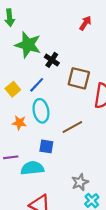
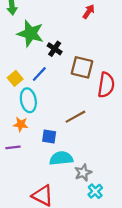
cyan ellipse: (41, 111) -> (28, 100), moved
orange star: (19, 123) -> (21, 124), moved
cyan semicircle: (32, 168) -> (61, 158), moved

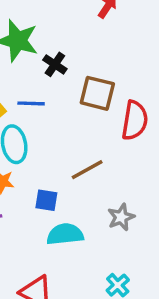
blue line: (39, 74) -> (31, 103), turned 49
gray star: (83, 173) -> (121, 217), moved

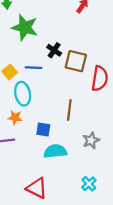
black cross: (55, 64) -> (54, 50), moved
brown line: (87, 170) -> (69, 110), turned -54

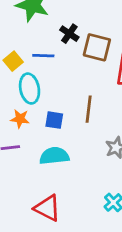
blue square: (43, 130) -> (54, 120), moved
cyan semicircle: (55, 151) -> (54, 156), moved

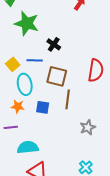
brown square: (97, 47) -> (57, 76), moved
cyan semicircle: (54, 156) -> (28, 147), moved

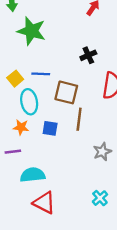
black cross: (54, 44) -> (88, 55), moved, turned 32

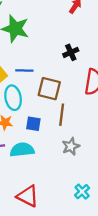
gray star: (102, 152) -> (71, 146), moved
cyan semicircle: (33, 175) -> (22, 150), moved

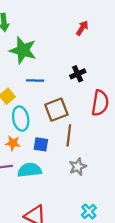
blue line: (24, 71) -> (35, 81), moved
brown square: (49, 89) -> (56, 110), turned -35

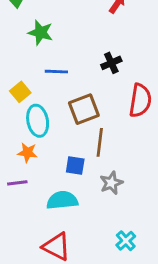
green star: (23, 50) -> (40, 33), size x0.7
blue square: (41, 144) -> (75, 166), moved
cyan semicircle: (30, 170) -> (62, 200), moved

